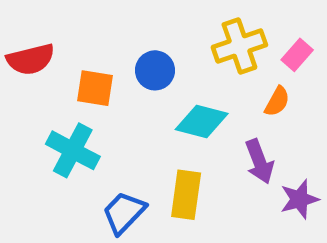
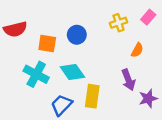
yellow cross: (239, 46) -> (119, 23), size x0.7
pink rectangle: (297, 55) -> (148, 17), moved
cyan diamond: (202, 121) -> (72, 72), moved, turned 40

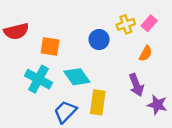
pink rectangle: (148, 17) -> (149, 23), moved
blue circle: (77, 35) -> (99, 40), moved
purple star: (148, 98) -> (157, 105), turned 30

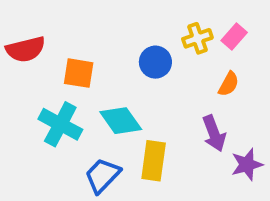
purple star: (157, 105) -> (247, 164), turned -30

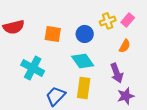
orange square: (79, 73) -> (53, 34), moved
cyan diamond: (121, 121) -> (83, 61), moved
purple star: (247, 164) -> (126, 96), moved

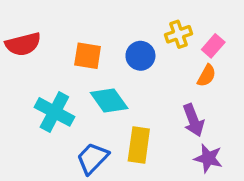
pink rectangle: (128, 20) -> (213, 46), moved
cyan diamond: (83, 61) -> (109, 100), moved
purple star: (126, 96) -> (208, 158), turned 30

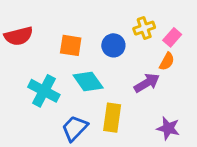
purple arrow: (193, 120) -> (147, 83), moved, turned -100

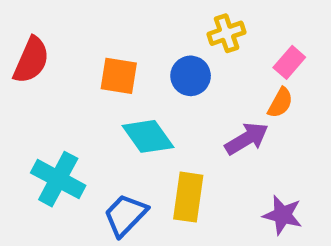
yellow cross: (144, 28) -> (226, 33), moved
red semicircle: (19, 36) -> (31, 60), turned -52
cyan cross: (44, 91) -> (58, 179), moved

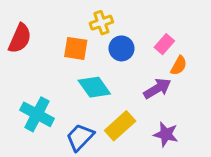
yellow cross: (226, 33) -> (101, 23), moved
pink rectangle: (289, 62) -> (164, 44), moved
yellow rectangle: (188, 197) -> (120, 126), turned 40
purple star: (283, 215) -> (166, 134), moved

